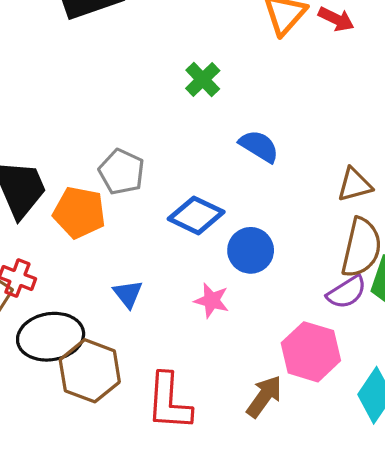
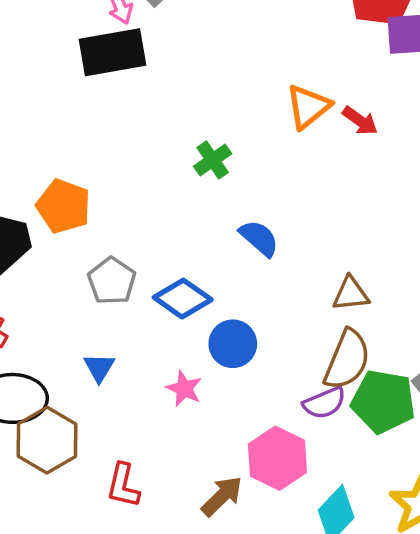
gray pentagon: (122, 172) -> (112, 281), moved
orange pentagon: (79, 212) -> (63, 206), moved
red L-shape: (169, 402) -> (123, 485), size x0.7

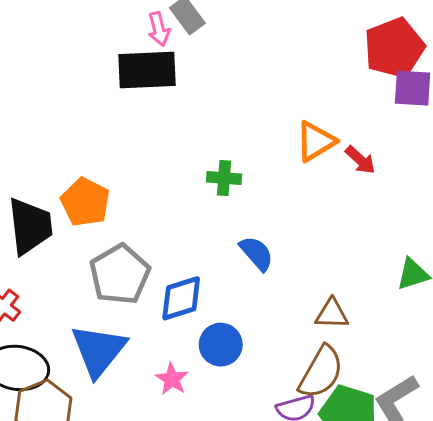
green cross: (213, 160) -> (224, 178), turned 32
gray pentagon: (112, 281) -> (120, 274), size x1.4
blue diamond: (183, 299) -> (181, 298), turned -60
blue triangle: (99, 368) -> (99, 350), size x2.0

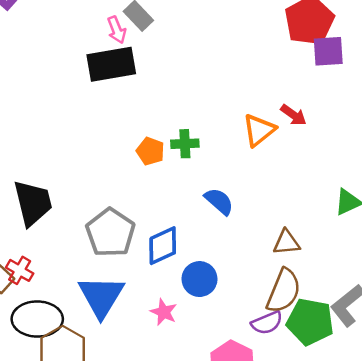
orange triangle: (316, 141) -> (259, 130), moved
orange pentagon: (85, 202) -> (150, 151), moved, size x0.7

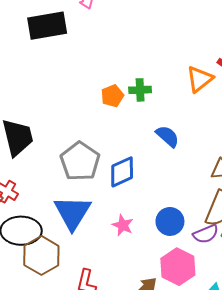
black rectangle: (111, 64) -> (47, 26), moved
orange pentagon: (150, 151) -> (112, 96), turned 30
blue circle: (199, 279) -> (170, 221), moved

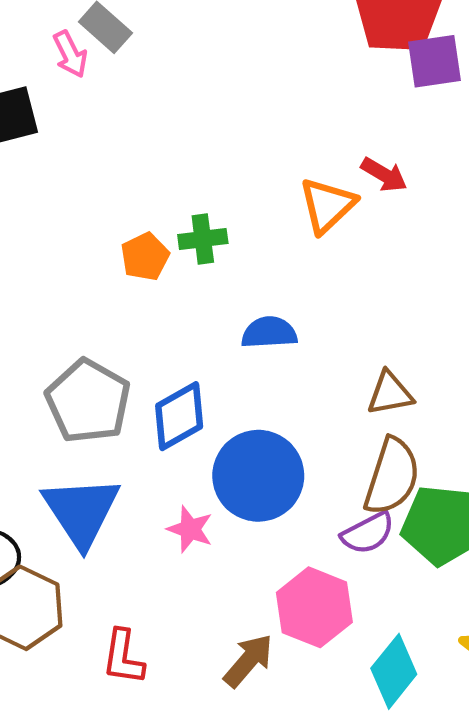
blue semicircle: (167, 136) -> (269, 333), turned -40
blue circle: (170, 221) -> (258, 476), moved, size x1.5

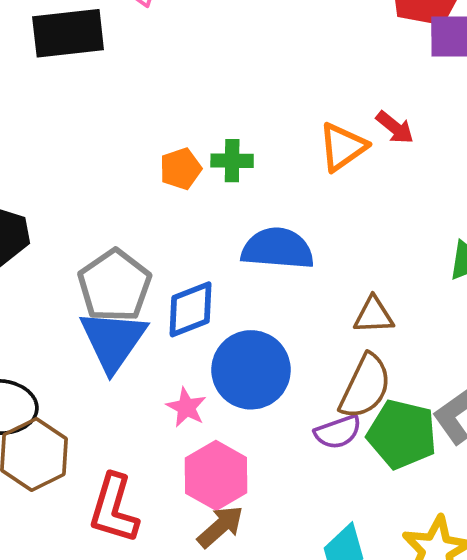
blue semicircle: (269, 333) -> (278, 249), size x1.5
blue triangle: (81, 511) -> (113, 340), moved
pink hexagon: (314, 607) -> (216, 475), moved
red L-shape: (123, 657) -> (114, 509), size x1.4

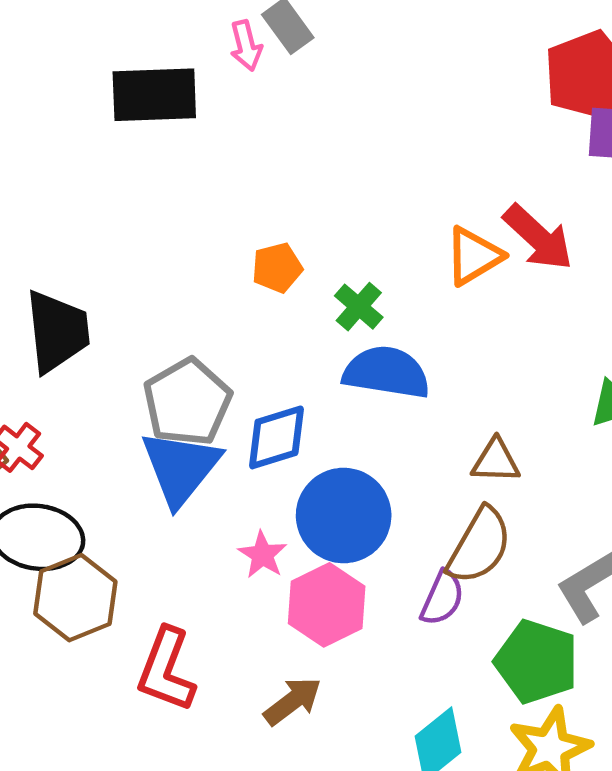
red arrow: (395, 127) -> (538, 237), size x1.6
green cross: (232, 161) -> (359, 307), moved, turned 36
purple semicircle: (338, 432) -> (442, 598), turned -51
green pentagon: (402, 434) -> (537, 662), moved
pink hexagon: (216, 475) -> (327, 605), moved

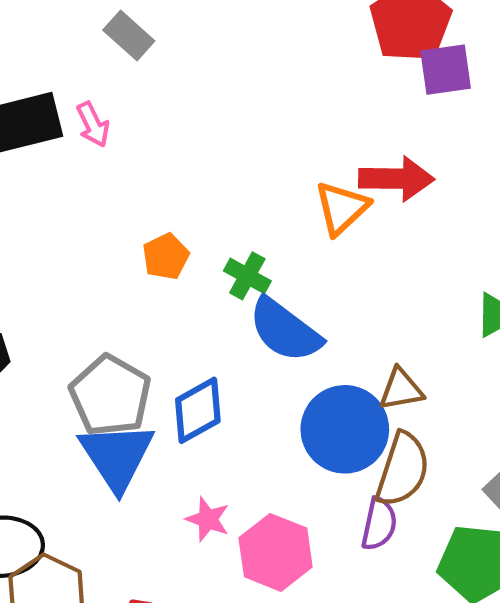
pink arrow: (246, 46) -> (93, 124), moved
red arrow: (538, 237) -> (397, 179), turned -30
blue semicircle: (386, 372) -> (285, 330), turned -140
blue circle: (344, 516) -> (345, 429), moved

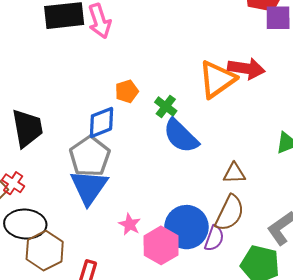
pink arrow: (93, 124) -> (100, 21), size x1.5
orange triangle: (342, 208) -> (217, 79), size x1.4
blue diamond: (198, 410) -> (101, 122), moved
blue circle: (345, 429) -> (186, 227), moved

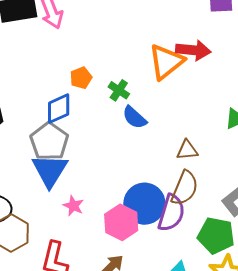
blue semicircle: (181, 136) -> (135, 117), size x0.7
pink star: (130, 224) -> (73, 206), moved
purple semicircle: (214, 238) -> (171, 213), size x1.5

